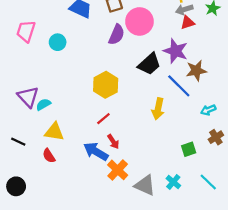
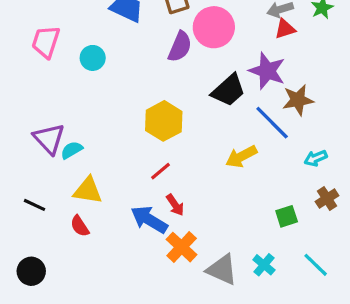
yellow arrow: (158, 109) -> (241, 157), turned 50

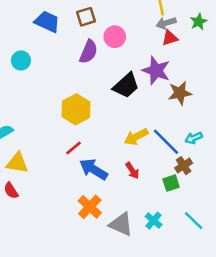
pink circle: (214, 27) -> (115, 37), size x0.7
blue line: (272, 123) -> (166, 142), moved
brown cross: (327, 199) -> (184, 166), moved
red arrow: (175, 205) -> (132, 171), moved
blue arrow: (149, 220) -> (94, 169), moved

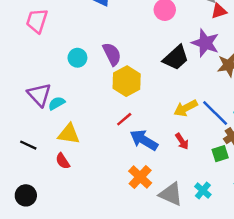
purple semicircle: (89, 52) -> (112, 54), moved, turned -50
cyan circle: (21, 60) -> (77, 58), moved

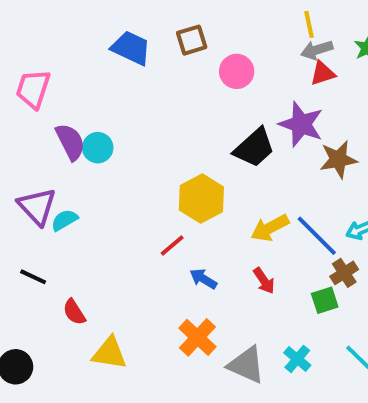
purple semicircle: (112, 54) -> (70, 142), moved
yellow hexagon: (127, 81) -> (201, 199), moved
yellow triangle: (69, 134) -> (109, 353), moved
blue arrow: (144, 140) -> (203, 279), size x0.6
black line: (28, 145) -> (33, 277), moved

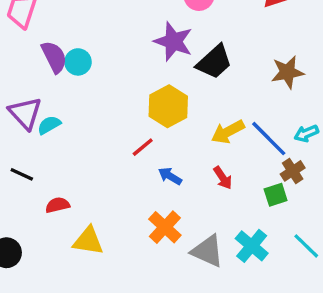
purple star: (301, 124) -> (173, 42), moved
red semicircle: (74, 312) -> (58, 205), turned 110
cyan cross: (297, 359) -> (252, 246), size x1.4

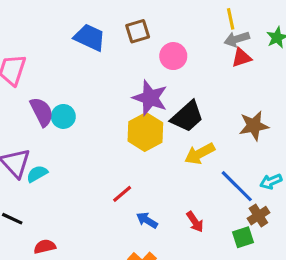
yellow hexagon: (168, 106) -> (145, 132), moved
yellow arrow: (228, 132) -> (200, 154), moved

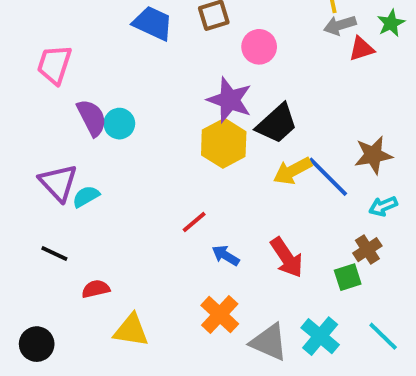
red triangle: (241, 58) -> (361, 49), moved
brown star: (254, 126) -> (373, 155), moved
blue line: (237, 186) -> (328, 177), moved
red arrow: (195, 222) -> (287, 257), size x1.5

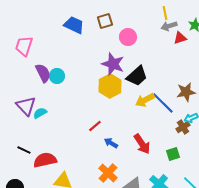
brown cross: (367, 250) -> (183, 127), moved
black line: (54, 254) -> (24, 150), moved
red semicircle: (96, 289) -> (45, 160), size x1.6

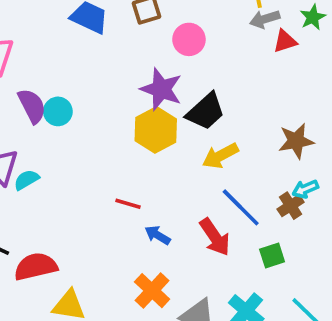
blue line: (163, 103) -> (241, 207), moved
red line: (95, 126) -> (128, 204), turned 56

